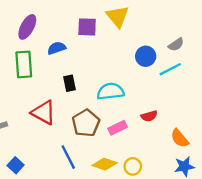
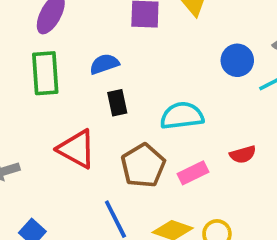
blue semicircle: (57, 48) -> (104, 64), moved

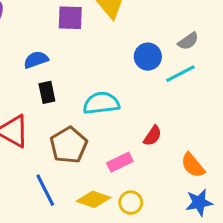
red semicircle: (243, 154) -> (152, 136), turned -40
pink rectangle: (193, 173) -> (120, 162), moved

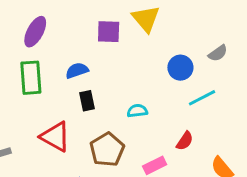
cyan line: (180, 74) -> (202, 98), moved
cyan semicircle: (101, 103) -> (137, 111), size x0.6

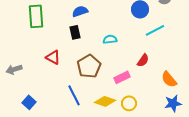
blue semicircle: (77, 70) -> (80, 11), moved
red triangle: (55, 137) -> (53, 57), size x0.7

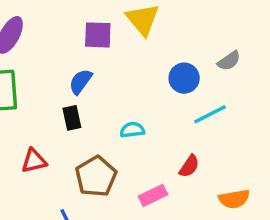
blue semicircle: (80, 11) -> (81, 82), turned -35
red triangle: (53, 57) -> (34, 161), turned -42
orange semicircle: (169, 79) -> (234, 199), turned -60

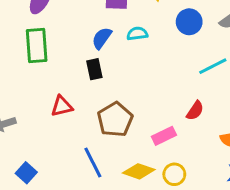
blue circle: (184, 78) -> (189, 22), moved
cyan semicircle: (132, 130) -> (137, 34), moved

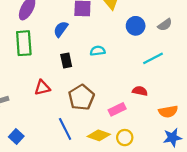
cyan semicircle: (137, 34) -> (98, 51), moved
blue semicircle: (102, 38) -> (61, 29), moved
red semicircle: (195, 111) -> (140, 91), turned -112

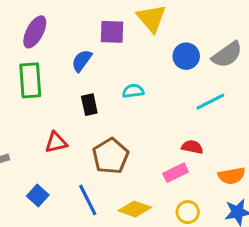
gray semicircle: (165, 25) -> (227, 55), size x1.5
pink rectangle: (117, 109) -> (176, 173), moved
blue square: (16, 136) -> (38, 195), moved
yellow circle: (125, 138) -> (188, 212), moved

